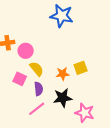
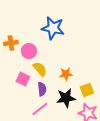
blue star: (62, 16) -> (53, 28), moved
yellow square: (81, 68) -> (87, 90), moved

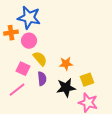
blue star: (53, 28) -> (29, 18), moved
pink line: (40, 109) -> (17, 90), moved

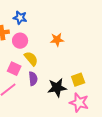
blue star: (29, 18) -> (20, 18), size x0.6
orange star: (66, 64) -> (57, 40), moved

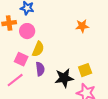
orange star: (57, 40) -> (82, 26), moved
yellow semicircle: (31, 59) -> (38, 49), turned 63

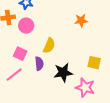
yellow semicircle: (38, 49) -> (49, 46), moved
yellow square: (85, 70) -> (94, 63), moved, turned 32

